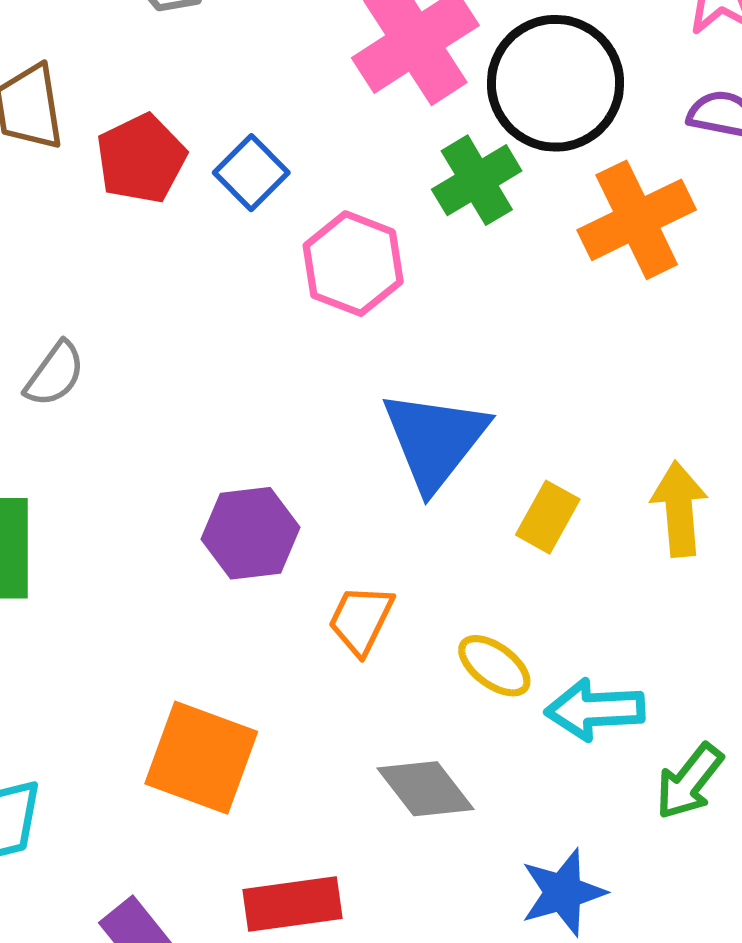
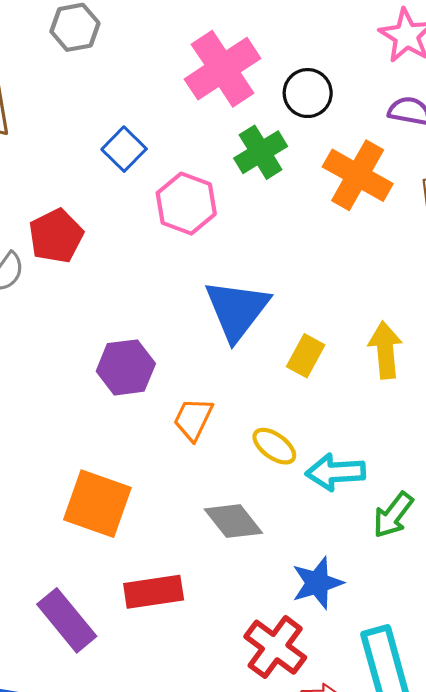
black circle: (556, 83) -> (308, 93), size x0.6
red pentagon: (141, 159) -> (56, 236), moved
orange cross: (637, 220) -> (358, 175), turned -34

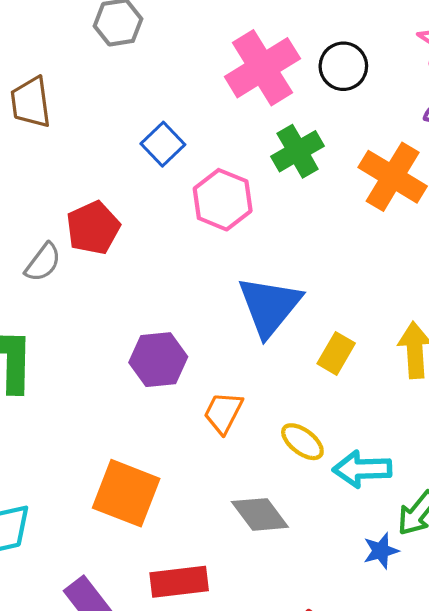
black circle: (308, 93) -> (343, 66), moved
blue star: (317, 583) -> (381, 551), moved, size x0.7

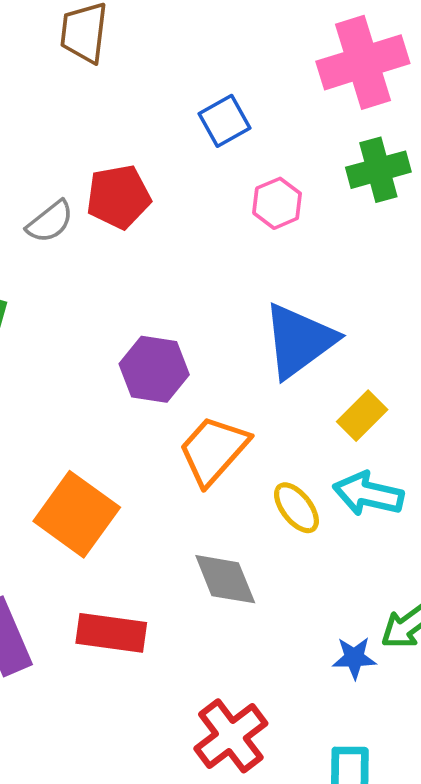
pink hexagon: (223, 200) -> (277, 203), size x0.7
orange trapezoid: (223, 413) -> (213, 450), size x1.4
cyan arrow: (362, 469) -> (368, 494), moved

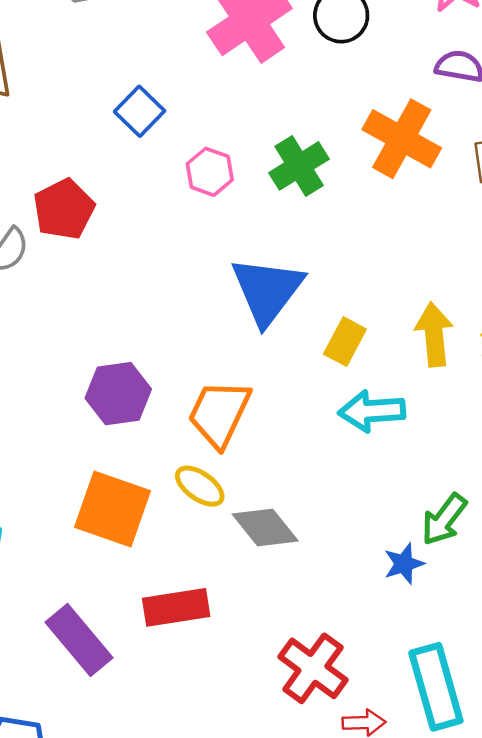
green cross: (378, 170) -> (299, 166), moved
purple hexagon: (154, 369) -> (118, 394), moved
yellow ellipse: (296, 508) -> (200, 486), moved

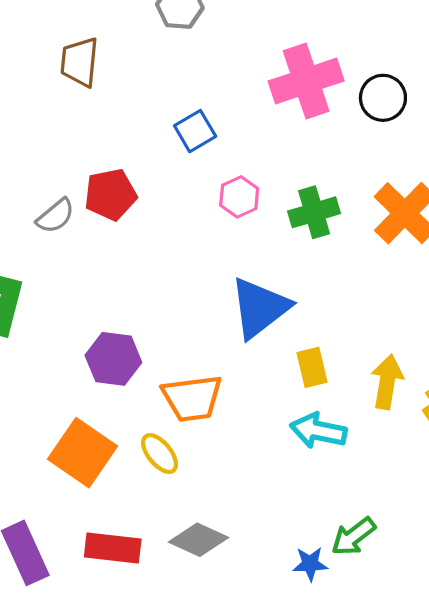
yellow rectangle: (345, 342) -> (312, 367), turned -57
orange trapezoid: (219, 413) -> (192, 398), turned -138
gray diamond: (265, 527) -> (198, 540), moved, turned -42

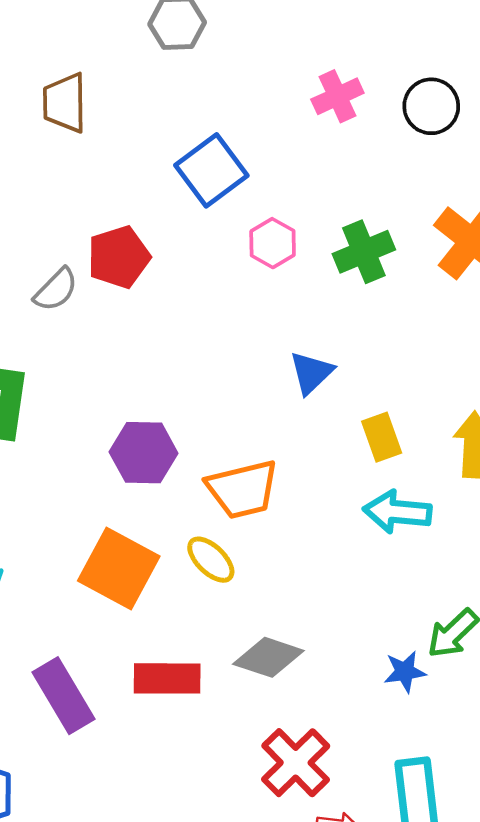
pink cross: (306, 81) -> (337, 96), size x0.6
blue square: (195, 131) -> (211, 170), size x1.4
blue triangle: (260, 308) -> (311, 373), size x0.6

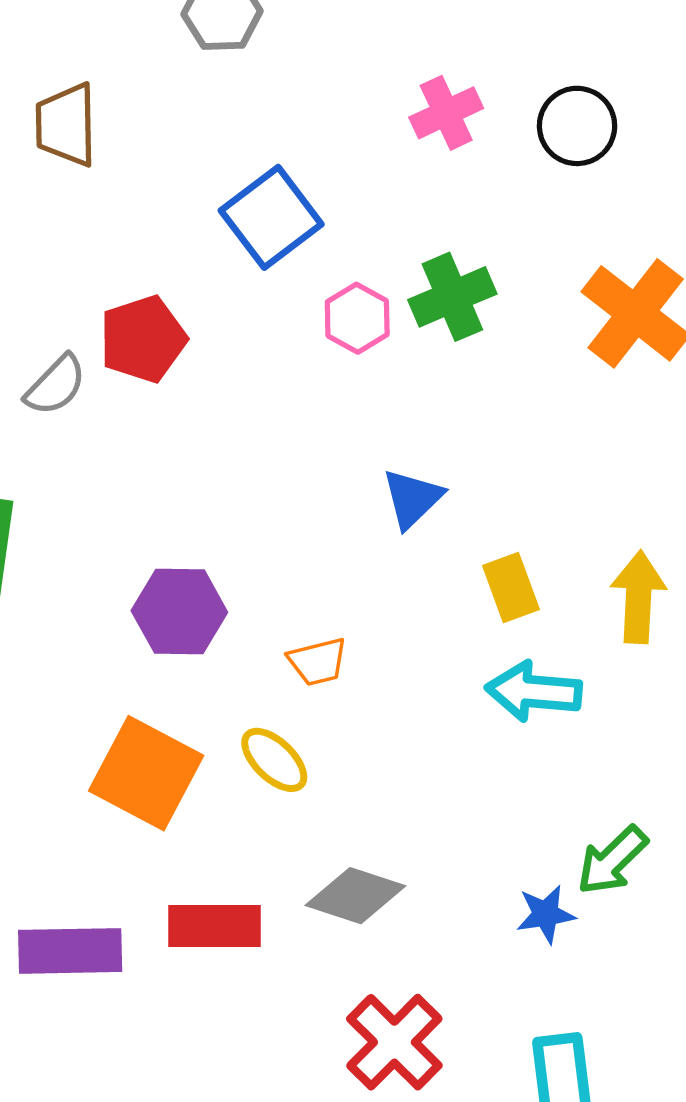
green cross: (364, 252) -> (452, 297), moved
orange trapezoid: (243, 489) -> (318, 662), size x0.6
purple rectangle: (63, 696) -> (70, 951), turned -60

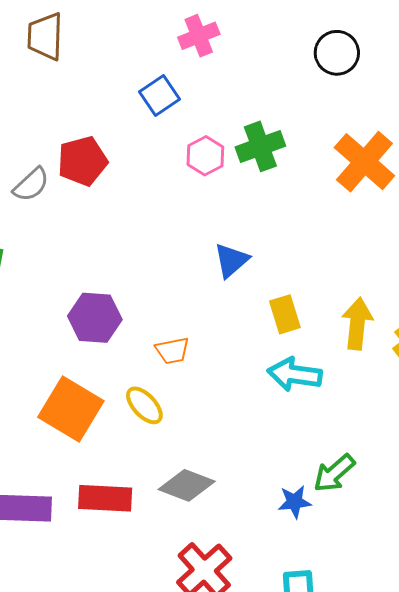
pink cross: (446, 113) -> (199, 36), moved
blue square: (271, 217) -> (159, 96), size x0.7

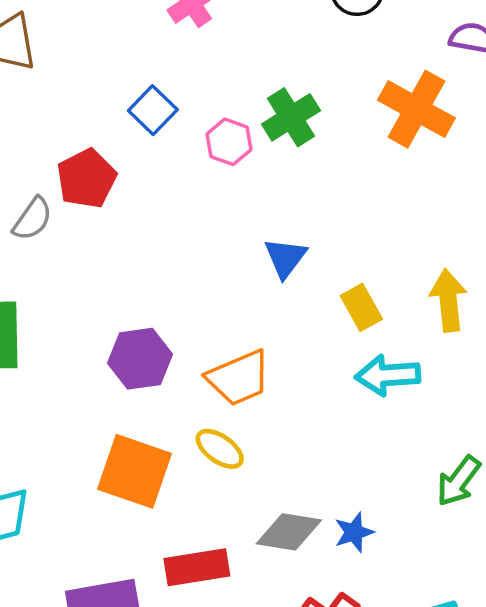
blue square: (159, 96) -> (153, 110), moved
orange trapezoid: (172, 351) -> (239, 378), size x1.6
blue star: (295, 502) -> (354, 532), moved

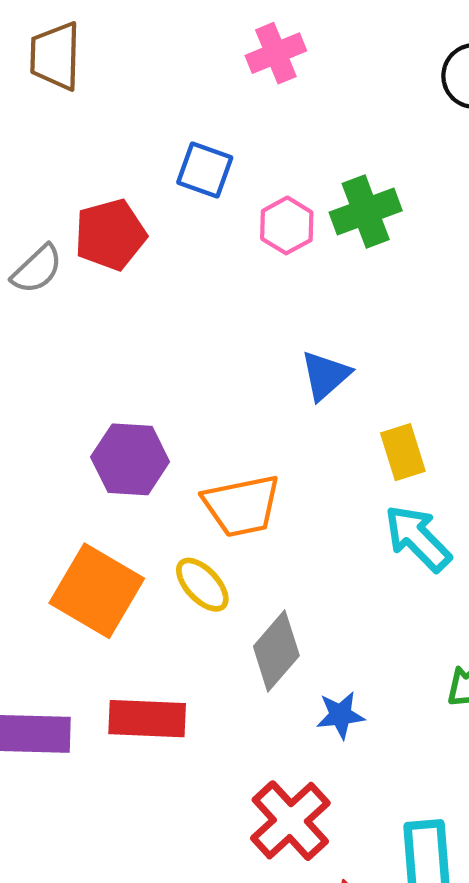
blue square: (153, 110) -> (205, 170), turned -36
cyan arrow: (388, 375) -> (418, 538), turned 38
gray diamond: (289, 532) -> (276, 651), moved, turned -70

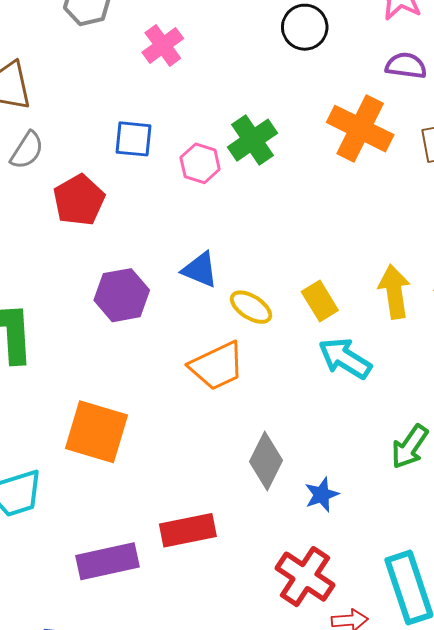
gray semicircle: (37, 269) -> (27, 150), moved
blue triangle: (325, 375) -> (200, 270), moved, turned -42
purple hexagon: (130, 459) -> (122, 295), moved
yellow ellipse: (202, 585) -> (251, 307), moved
orange square: (97, 591) -> (96, 432), moved

